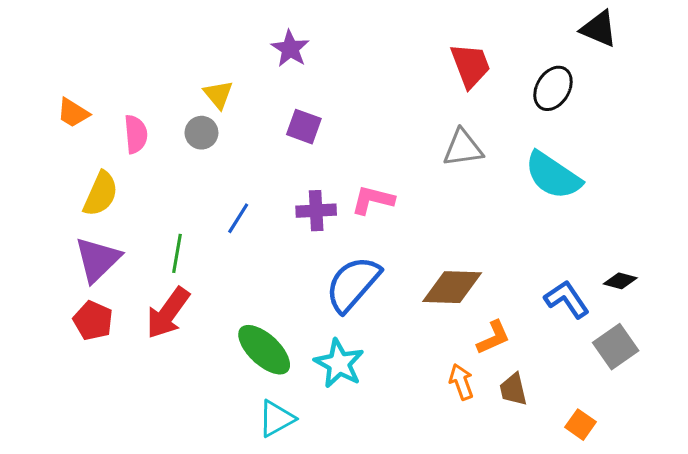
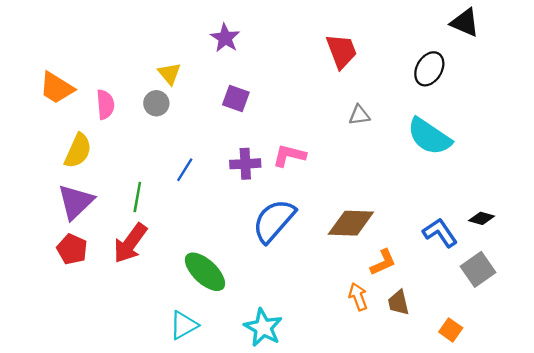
red trapezoid: (470, 65) -> (341, 51), moved
orange trapezoid: (73, 113) -> (57, 88), size x1.4
gray triangle: (463, 148) -> (359, 115), size x0.7
cyan star: (339, 363) -> (263, 328), moved
cyan triangle: (276, 418) -> (184, 325), moved

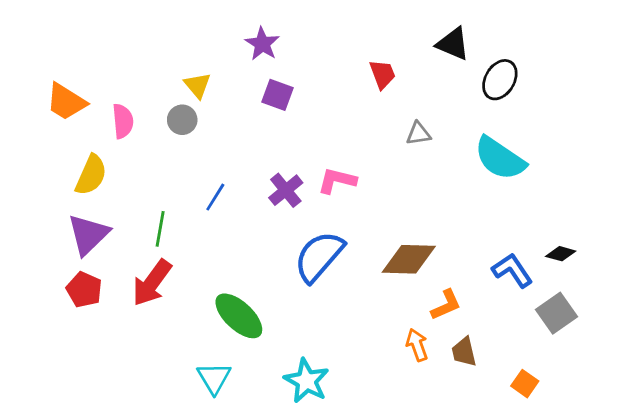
black triangle: (465, 23) -> (453, 44), moved
red trapezoid: (341, 51) -> (382, 74), moved, size x0.7
purple square: (236, 99) -> (278, 95), moved
purple cross: (245, 164) -> (286, 190), turned -36
cyan triangle: (184, 325) -> (214, 378), turned -32

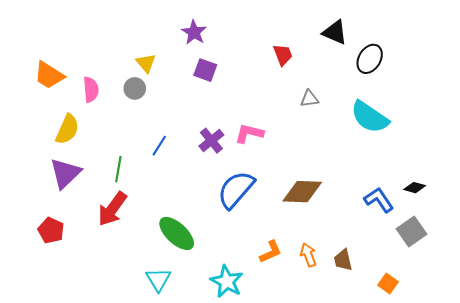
red pentagon: (84, 290) -> (51, 230), moved
orange L-shape: (446, 305) -> (271, 252), moved

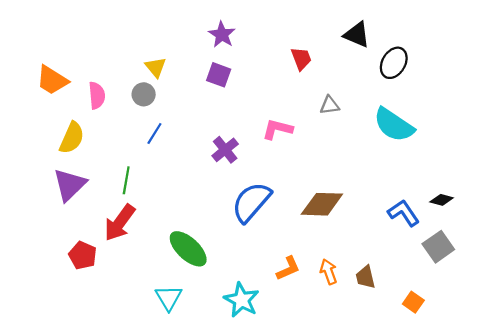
purple star: (194, 32) -> (222, 35), moved
pink L-shape: (249, 133) -> (277, 129), moved
blue line: (159, 146) -> (154, 134), moved
red pentagon: (51, 230) -> (83, 255), moved

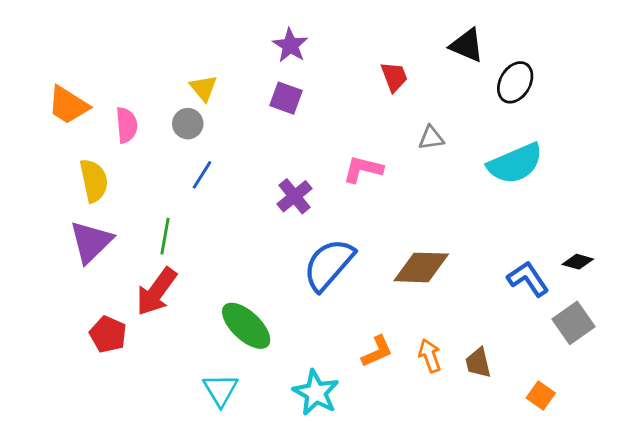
cyan semicircle: (394, 125) -> (515, 164), turned -57
yellow semicircle: (72, 138) -> (94, 181), turned -36

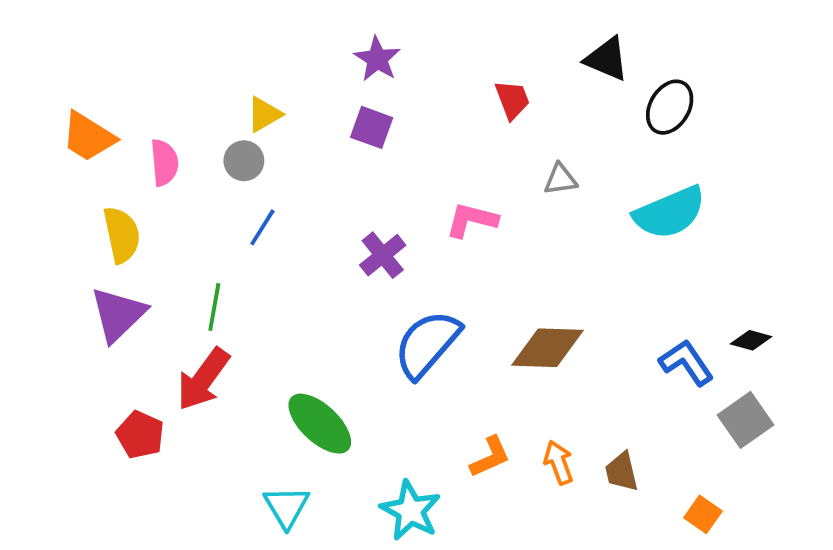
yellow triangle: (203, 88) -> (264, 114), turned 40

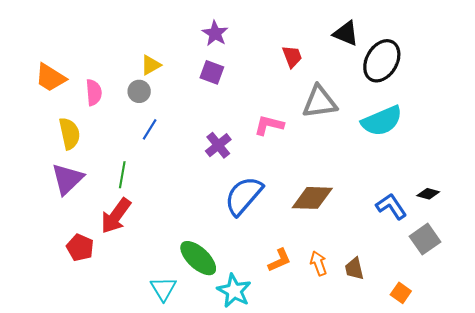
black ellipse: (670, 107) -> (382, 61), size x1.4
gray triangle: (560, 179) -> (320, 102), size x1.8
green ellipse: (320, 424) -> (198, 258), moved

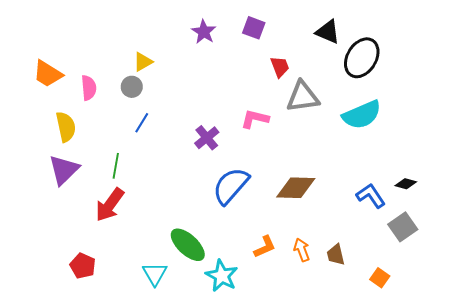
red trapezoid: (292, 57) -> (280, 67), moved
purple square: (212, 72) -> (254, 28), moved
red pentagon: (80, 248) -> (83, 266), moved

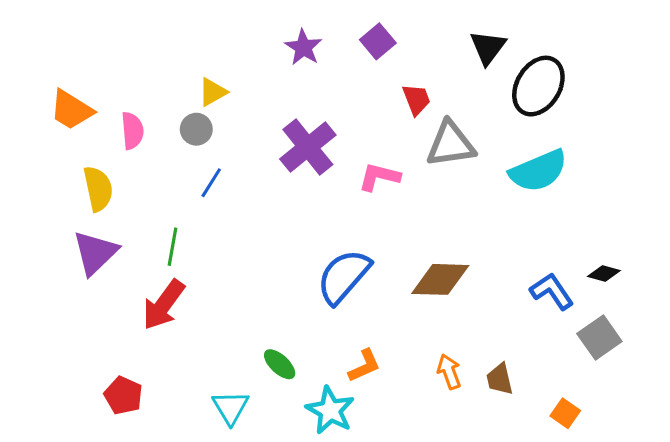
purple square: (254, 28) -> (378, 41), turned 30
black triangle: (328, 32) -> (488, 47), turned 44
purple cross: (207, 138) -> (308, 147), moved, size x1.5
green ellipse: (188, 245) -> (280, 364), size x0.6
orange L-shape: (265, 247) -> (364, 366), moved

